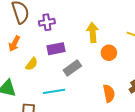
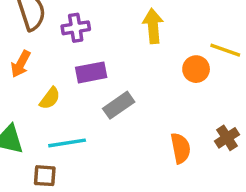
yellow arrow: (93, 32) -> (153, 26), moved
orange circle: (109, 53) -> (196, 69), moved
cyan line: (54, 91) -> (67, 143), moved

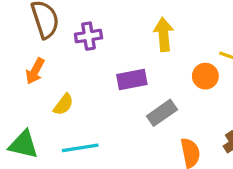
purple rectangle: (91, 72) -> (132, 79), moved
gray rectangle: (119, 105) -> (162, 113), moved

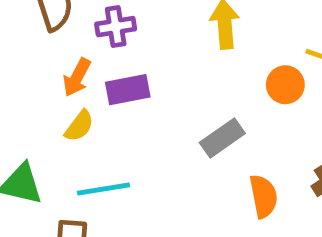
orange arrow: (35, 71) -> (77, 77), moved
purple rectangle: (132, 79) -> (128, 90), moved

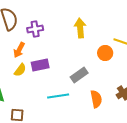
purple rectangle: (128, 90) -> (40, 65), moved
cyan line: (104, 189) -> (58, 96), moved

